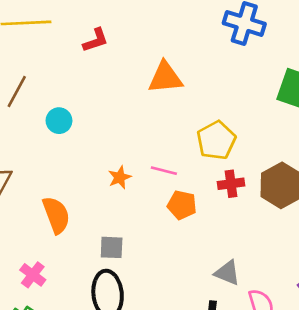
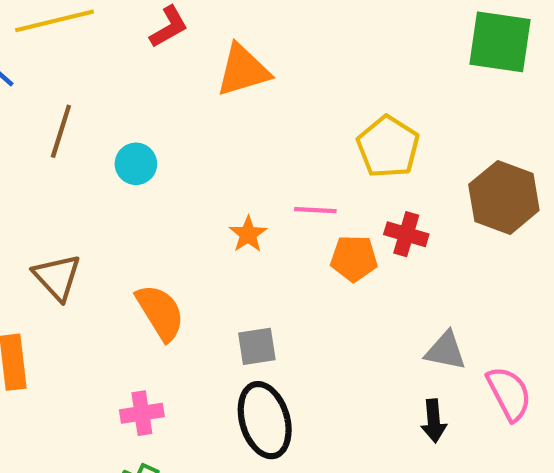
orange triangle: (165, 78) -> (243, 70), moved
red cross: (231, 184) -> (406, 234), moved, turned 35
pink cross: (33, 275) -> (142, 413), turned -35

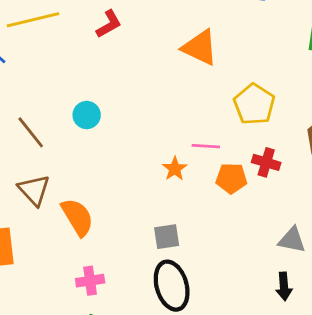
orange triangle: (243, 70) -> (200, 48), moved, turned 42
brown line: (61, 131) -> (31, 132), moved, turned -56
orange star: (248, 234) -> (175, 169), moved
orange semicircle: (160, 312) -> (77, 217), moved

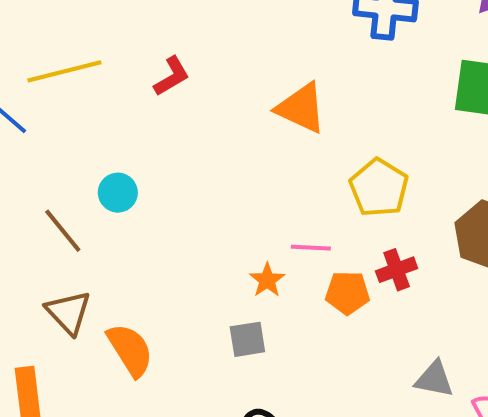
cyan circle: (87, 115) -> (118, 193), moved
red cross: (266, 162) -> (397, 270), turned -36
gray square: (167, 237) -> (247, 339), moved

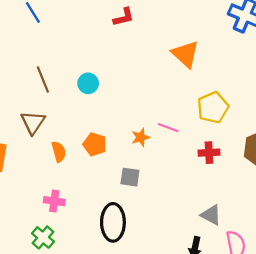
cyan circle: (118, 193) -> (88, 83), moved
orange pentagon: (348, 293) -> (95, 144), moved
gray square: (247, 339) -> (130, 177), moved
orange semicircle: (130, 350) -> (59, 152), size x0.7

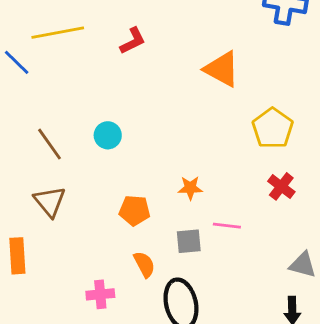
pink line: (168, 128) -> (227, 226), moved
orange star: (141, 137) -> (190, 188), turned 30
orange semicircle: (59, 152) -> (144, 264), moved
red cross: (209, 153) -> (281, 186), turned -36

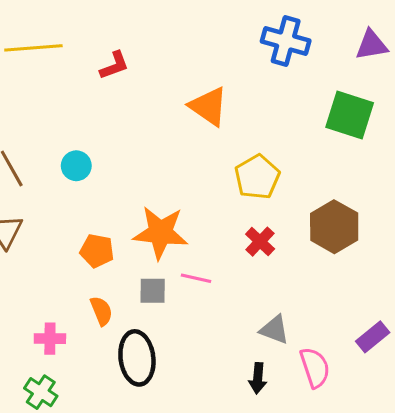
orange star: (190, 188) -> (160, 233), size x2.0

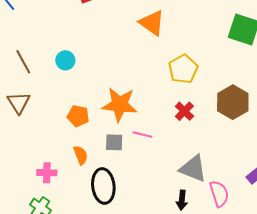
gray triangle: (274, 330) -> (193, 169), size x1.4

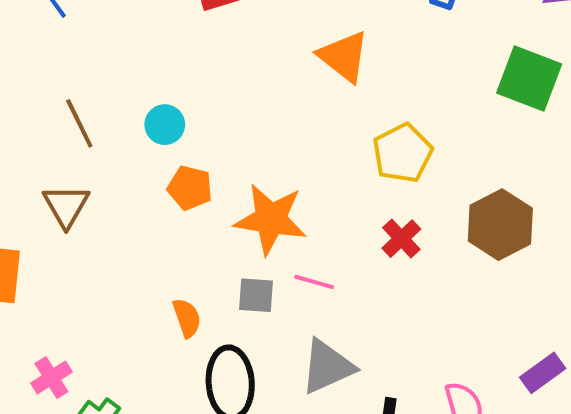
orange pentagon: (78, 116) -> (190, 188), moved
gray triangle: (193, 169) -> (327, 367), moved, turned -48
pink cross: (47, 173) -> (51, 378), moved, turned -36

